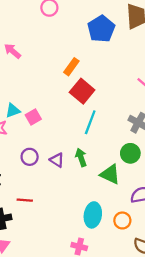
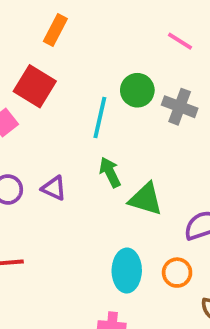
red square: (82, 91) -> (35, 86), moved
green circle: (130, 153) -> (137, 90), moved
green arrow: (81, 157) -> (110, 172), moved

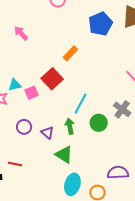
green circle: (137, 90) -> (99, 123), moved
green arrow: (110, 172) -> (70, 126), moved
green triangle: (146, 199) -> (64, 155), moved

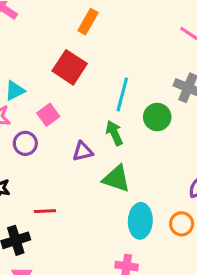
pink square: (32, 93) -> (48, 115), moved
purple circle: (24, 127) -> (25, 143), moved
purple triangle: (47, 133) -> (83, 151), turned -40

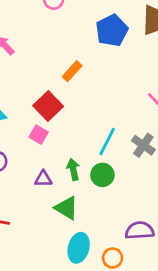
cyan line: (122, 95) -> (107, 142), moved
pink square: (48, 115) -> (39, 135), moved, turned -36
green circle: (157, 117) -> (102, 175), moved

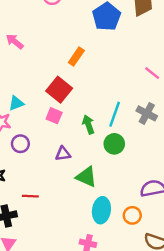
green arrow: (73, 169) -> (88, 124), moved

